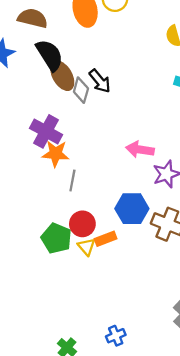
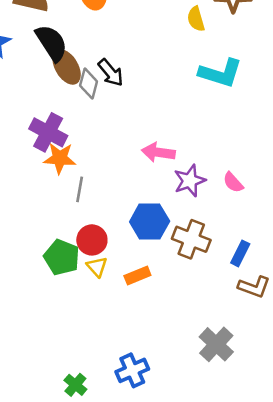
orange rectangle: (106, 239) -> (137, 276), moved
blue cross: (116, 336) -> (132, 370), size x1.4

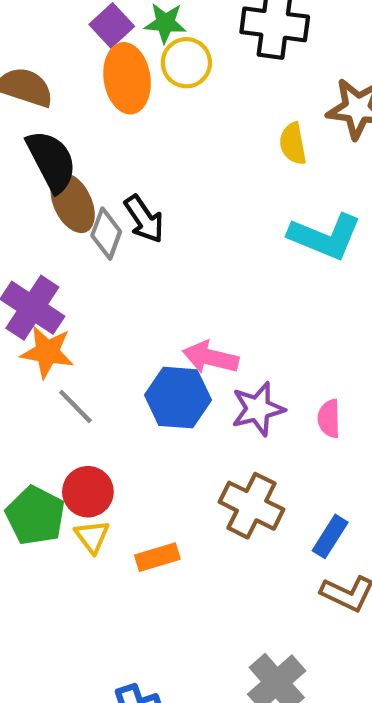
pink semicircle: (233, 182) -> (329, 419), turned 35
gray line: (80, 189) -> (75, 406), turned -60
blue hexagon: (150, 222) -> (178, 398), moved

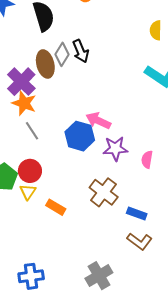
brown ellipse: (73, 203) -> (45, 64), moved
blue rectangle: (330, 536) -> (137, 214), turned 66
orange rectangle: (157, 557) -> (56, 207), turned 36

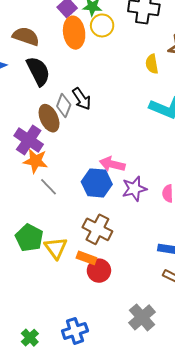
red circle: (30, 171) -> (99, 271), moved
yellow triangle: (28, 192) -> (56, 248), size x1.4
brown cross: (104, 192) -> (97, 229), moved

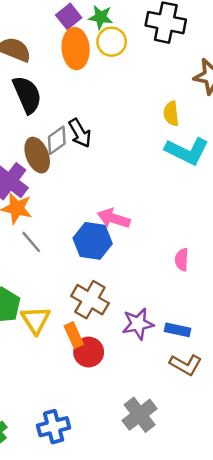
yellow semicircle: (152, 64) -> (171, 114), moved
gray diamond: (64, 106) -> (57, 140), turned 30
purple star: (134, 189) -> (138, 324), moved
orange rectangle: (86, 258) -> (74, 335), turned 42

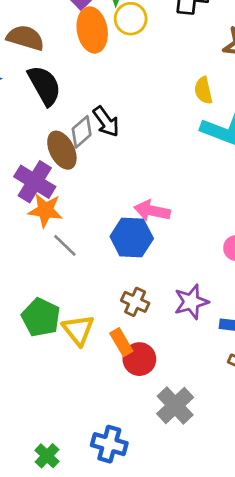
brown cross: (90, 300) -> (135, 302), size x0.7
purple star: (138, 324) -> (191, 302), moved
gray cross: (140, 415) -> (175, 405), moved
blue cross: (54, 427) -> (109, 444), turned 36

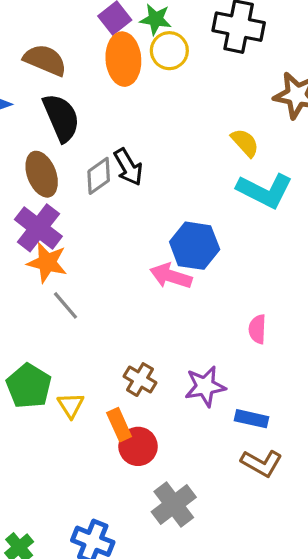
yellow semicircle: (203, 90) -> (245, 143), turned 144
brown ellipse: (62, 150) -> (42, 174), moved
blue hexagon: (132, 238) -> (195, 246), moved
yellow triangle: (78, 330) -> (71, 405), size x0.7

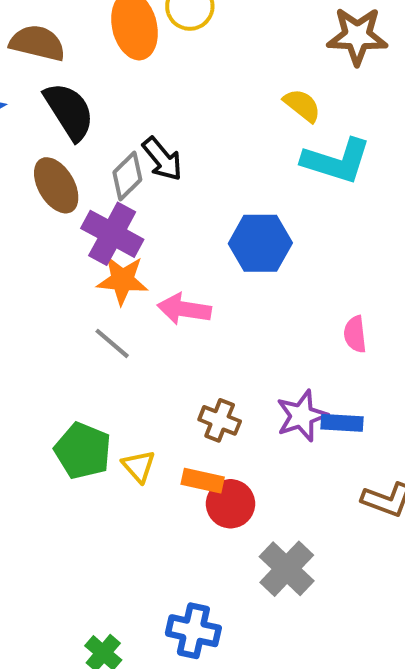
purple cross: (38, 228) -> (112, 234), moved
orange star: (47, 263) -> (122, 280), moved
pink arrow: (171, 276) -> (184, 309), moved
blue rectangle: (251, 419) -> (342, 423), moved
orange rectangle: (119, 425) -> (203, 481), turned -44

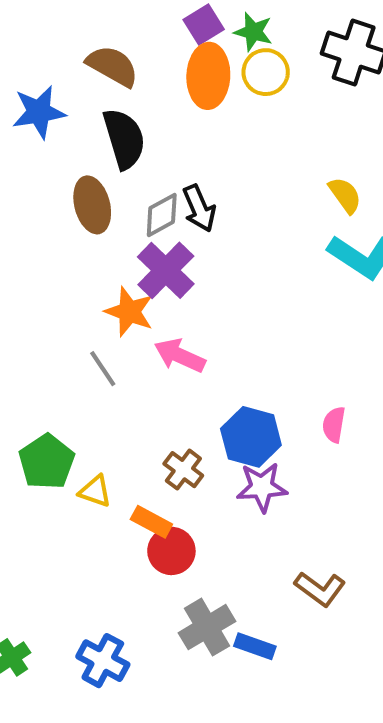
purple cross: (112, 234) -> (166, 270), moved
blue hexagon: (260, 243) -> (251, 437), moved
blue rectangle: (342, 423) -> (255, 646), moved
yellow triangle: (139, 466) -> (95, 491), turned -45

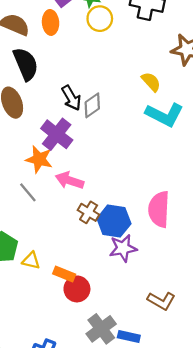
orange ellipse: (208, 76) -> (51, 22), moved, size x0.7
gray diamond: (162, 215) -> (92, 105), moved
pink semicircle: (334, 425) -> (159, 209), size x1.8
brown cross: (183, 470) -> (89, 212), moved

